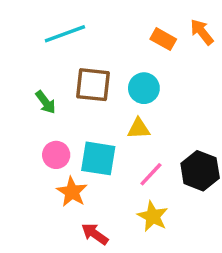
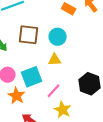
cyan square: (98, 158) -> (32, 77), turned -30
pink line: (151, 174) -> (54, 91), moved

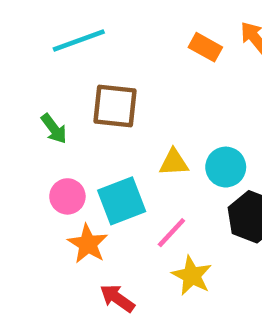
cyan circle: (58, 37) -> (226, 167), moved

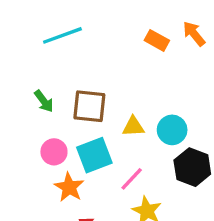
brown square: (115, 106) -> (89, 106), moved

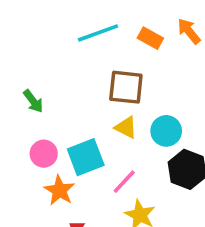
cyan line: (62, 35) -> (98, 33), moved
brown square: (89, 106) -> (126, 87), moved
yellow triangle: (133, 127) -> (126, 127), turned 30

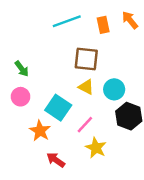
orange rectangle: (150, 38) -> (103, 25), turned 49
pink circle: (44, 154) -> (21, 97), moved
cyan square: (86, 157) -> (58, 108), turned -35

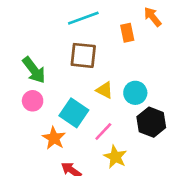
orange rectangle: (103, 25) -> (127, 33), moved
brown square: (86, 59) -> (83, 55), moved
green arrow: (22, 69) -> (34, 70), size x1.5

